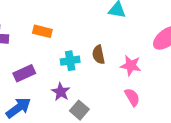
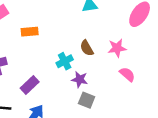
orange rectangle: (42, 31) -> (30, 32), moved
purple star: (61, 92) -> (80, 79), moved

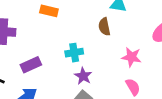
brown semicircle: (87, 48) -> (104, 27), moved

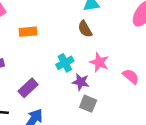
pink star: (131, 57) -> (99, 62), moved, turned 30

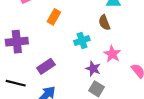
orange rectangle: (28, 32) -> (54, 17), turned -64
cyan cross: (65, 63) -> (82, 41), moved

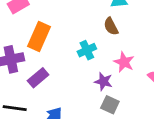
orange rectangle: (54, 17) -> (39, 37), moved, size x1.5
purple rectangle: (46, 66) -> (38, 78), moved

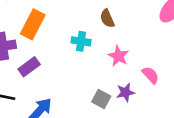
cyan cross: (87, 50) -> (81, 41), turned 30
purple star: (103, 82) -> (125, 92), moved, turned -30

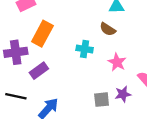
brown semicircle: (107, 18) -> (108, 29), turned -35
gray square: (101, 99) -> (102, 100), turned -35

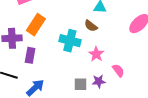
cyan cross: (85, 49) -> (70, 41), size x1.5
purple rectangle: (39, 71) -> (30, 55), turned -49

